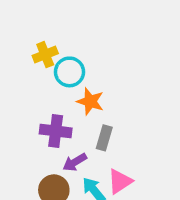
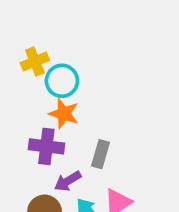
orange star: (90, 101) -> (64, 114), moved

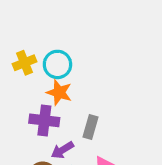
yellow cross: (35, 62) -> (25, 63), moved

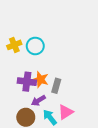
orange star: (59, 92) -> (40, 80), moved

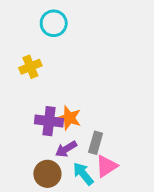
cyan circle: (35, 46) -> (54, 23), moved
gray rectangle: (56, 86) -> (96, 143), moved

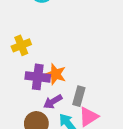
yellow cross: (30, 67) -> (21, 45), moved

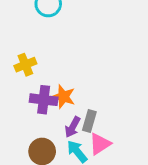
purple arrow: (53, 102) -> (73, 127), moved, turned -30

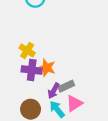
yellow cross: (25, 65) -> (27, 50), moved, turned -35
gray rectangle: (89, 121) -> (66, 86), turned 49

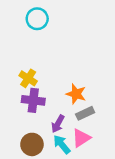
orange star: (47, 68) -> (76, 94), moved
gray rectangle: (66, 86) -> (85, 113), moved

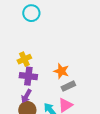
yellow cross: (28, 78) -> (24, 59), turned 32
purple arrow: (58, 124) -> (26, 96), moved

